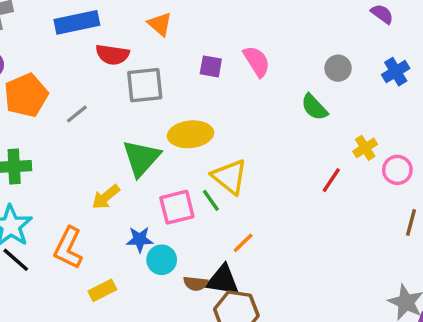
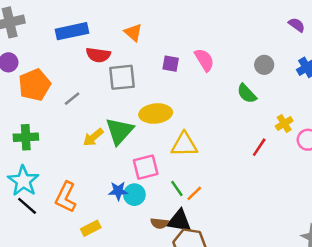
yellow triangle: (229, 177) -> (184, 145), turned -40
yellow arrow: (106, 197) -> (93, 137), moved
green line: (211, 200) -> (177, 188), moved
cyan circle: (162, 260) -> (134, 195), moved

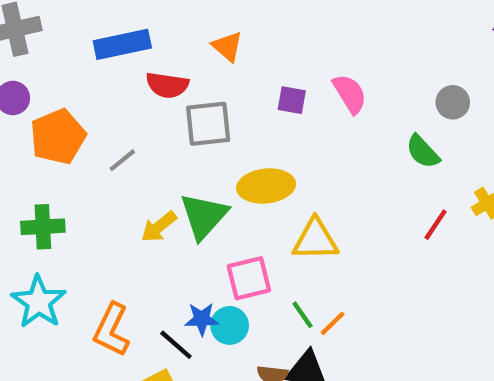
red line: (259, 147) -> (436, 225), moved
black line: (27, 206) -> (176, 345), moved

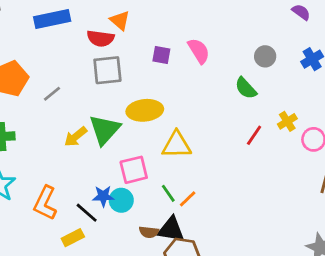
red semicircle: (167, 85) -> (100, 38), moved

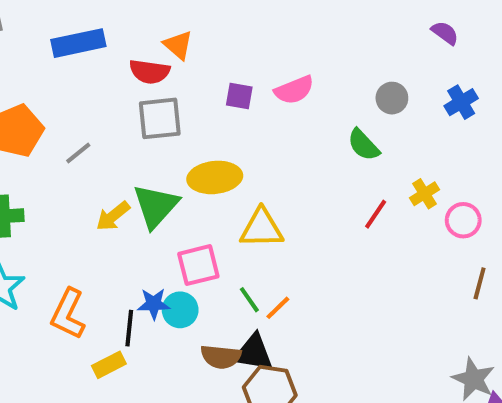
pink semicircle: (199, 51) -> (294, 90), turned 100
black line: (87, 213) -> (129, 328), turned 55
brown semicircle: (149, 232) -> (221, 357), size x1.4

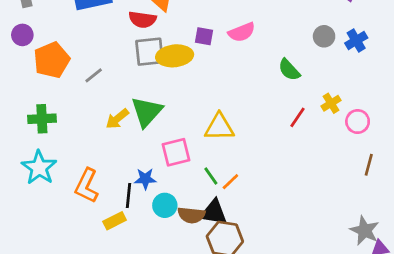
gray circle: (392, 98) -> (324, 36), moved
yellow ellipse: (215, 177) -> (175, 56), moved
cyan circle: (180, 310) -> (165, 205), moved

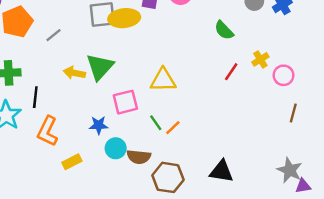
yellow arrow: (117, 119) -> (74, 73), turned 50
black line: (129, 196) -> (35, 97), moved
black triangle: (214, 212) -> (221, 171), moved

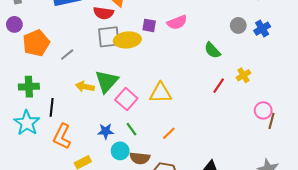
pink circle: (284, 75) -> (263, 110), moved
pink square: (125, 102) -> (126, 99), moved, turned -35
green line: (156, 123) -> (132, 129), moved

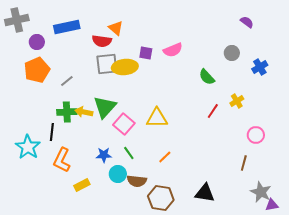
purple circle: (14, 24) -> (37, 42), moved
blue cross: (262, 29) -> (260, 67), moved
green cross: (29, 87) -> (67, 112), moved
brown line: (271, 121) -> (244, 163), moved

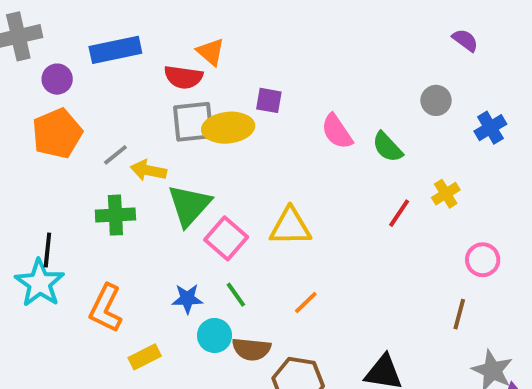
pink semicircle: (173, 50) -> (337, 132), moved, turned 78
yellow arrow: (84, 112) -> (148, 170), moved
black line: (52, 132) -> (47, 250), moved

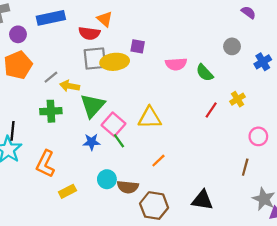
pink semicircle: (337, 132) -> (176, 64), turned -60
green line: (236, 295) -> (119, 141), moved
blue star: (187, 299) -> (92, 142), moved

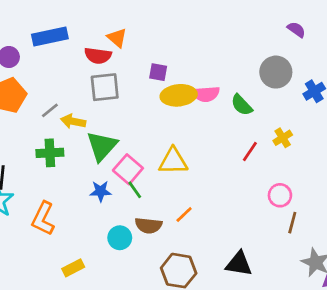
gray circle: (232, 46) -> (276, 72), size x1.5
yellow ellipse: (115, 62) -> (179, 95), moved
pink circle: (258, 136) -> (280, 195), moved
brown semicircle: (128, 187) -> (148, 225), moved
yellow rectangle: (67, 191) -> (73, 268), moved

